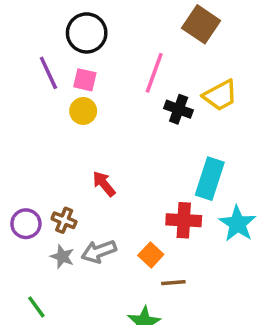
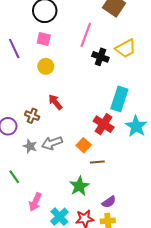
purple line: (48, 73) -> (14, 48), moved
yellow circle: (83, 111) -> (46, 66), moved
brown cross: (64, 220) -> (32, 116), moved
red cross: (184, 220) -> (104, 124), turned 30

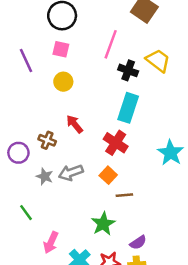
yellow trapezoid: (126, 48) -> (158, 60), turned -115
cyan rectangle: (119, 99) -> (128, 108), moved
red cross: (104, 124) -> (116, 143), moved

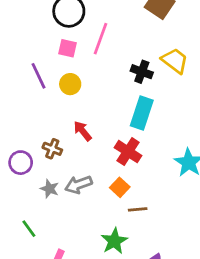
pink line: (111, 44) -> (100, 39), moved
purple line: (26, 60) -> (39, 76), moved

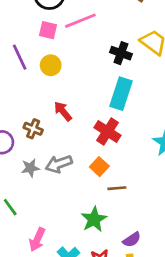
pink line: (100, 39) -> (80, 21), turned 48
gray star: (50, 189) -> (30, 168), turned -30

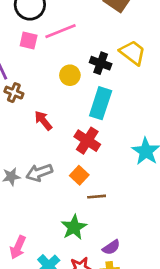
yellow circle: (51, 65) -> (70, 75), moved
brown cross: (33, 129) -> (14, 93), moved

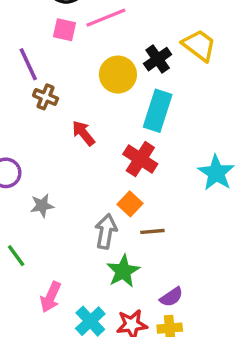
black cross: (101, 63) -> (158, 59), turned 35
yellow circle: (70, 75) -> (118, 75), size x1.4
gray arrow: (39, 173) -> (106, 231), moved, turned 120

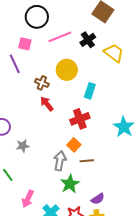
pink square: (64, 30) -> (25, 44), moved
black cross: (158, 59) -> (88, 40), moved
brown cross: (46, 97) -> (42, 83), moved
cyan rectangle: (158, 111) -> (90, 91), size x0.7
red cross: (140, 159) -> (80, 119), turned 36

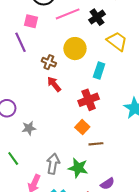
yellow trapezoid: (114, 53) -> (117, 41), moved
gray arrow: (60, 161) -> (53, 164), moved
green star: (70, 184) -> (78, 168), turned -30

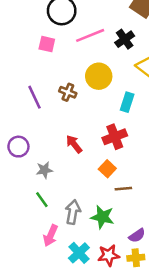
purple line: (21, 42) -> (34, 97), moved
red arrow: (54, 84) -> (74, 144), moved
green line: (13, 159) -> (42, 200), moved

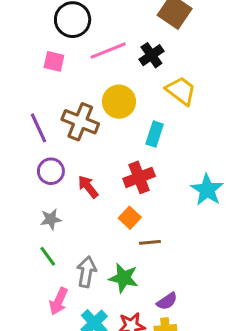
brown cross: (68, 92) -> (80, 122), size x1.6
purple circle: (18, 147) -> (51, 171), moved

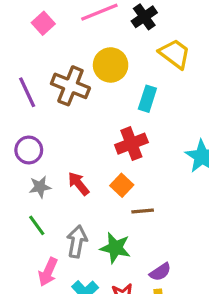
pink square: (54, 61) -> (43, 23), turned 35
purple circle: (51, 171) -> (29, 150), moved
red arrow: (88, 187) -> (78, 184), moved

